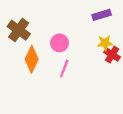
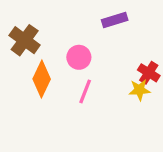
purple rectangle: (102, 15) -> (115, 20), moved
yellow star: (105, 43) -> (139, 90), moved

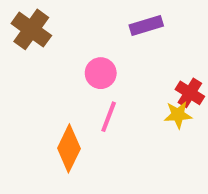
brown cross: (25, 40) -> (31, 29), moved
orange diamond: (42, 79) -> (69, 148), moved

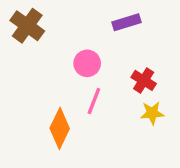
red cross: (190, 93) -> (144, 80), moved
yellow star: (178, 115) -> (152, 113), moved

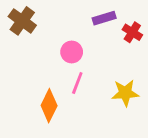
red cross: (144, 80) -> (132, 32), moved
yellow star: (152, 113) -> (125, 93), size x1.4

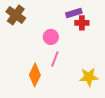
red cross: (132, 32) -> (82, 23), moved, turned -32
yellow star: (125, 93) -> (89, 77), moved

